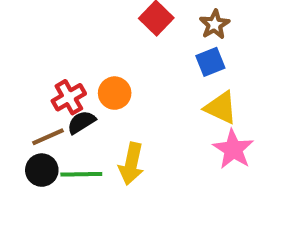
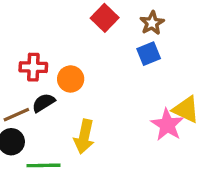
red cross: (69, 97) -> (33, 67), moved, turned 32
yellow triangle: (221, 108) -> (186, 110), moved
green line: (81, 174) -> (43, 165), moved

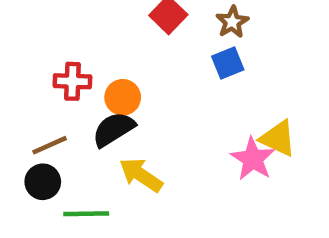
black semicircle: (43, 103) -> (114, 129), moved, size x1.4
yellow arrow: (84, 137) -> (141, 175), turned 112

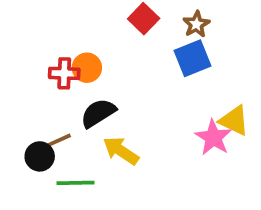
blue square: (228, 63) -> (193, 58), size x1.4
orange circle: (123, 97) -> (87, 68), moved
brown line: (50, 145) -> (57, 141), moved

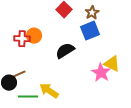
black semicircle: (98, 113) -> (65, 51), moved
yellow arrow: (121, 151) -> (49, 91), moved

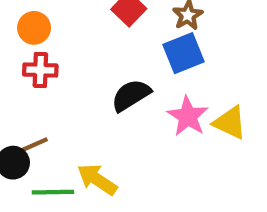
orange circle: (34, 36) -> (34, 28), moved
pink star: (101, 73) -> (188, 116), moved

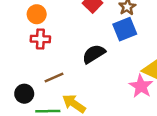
pink star: (188, 116) -> (141, 86), moved
brown line: (32, 146) -> (54, 78), moved

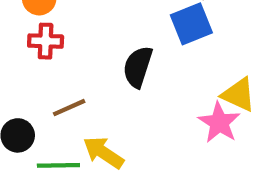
black semicircle: (94, 54) -> (138, 67), turned -40

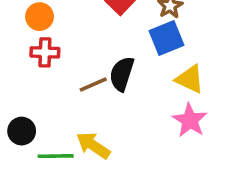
yellow triangle: (238, 95) -> (190, 79), moved
brown line: (69, 108) -> (93, 85), moved

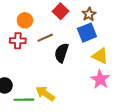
orange circle: (40, 17) -> (25, 20), moved
brown line: (93, 85) -> (45, 38), moved

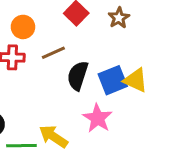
blue square: (87, 33) -> (113, 80), moved
pink star: (100, 79) -> (98, 118), moved

